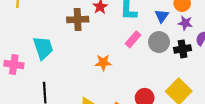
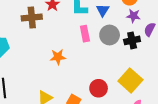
blue triangle: (162, 16) -> (103, 10), moved
pink rectangle: (133, 39) -> (85, 34), turned -49

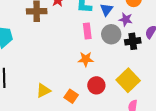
purple star: (133, 16) -> (126, 19), moved
orange star: (58, 57) -> (86, 59), moved

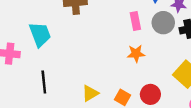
red circle: (96, 85) -> (150, 94), moved

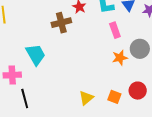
gray circle: (163, 23) -> (140, 49), moved
black line: (44, 82) -> (25, 99), moved

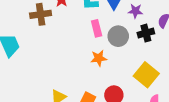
gray circle: (140, 49) -> (118, 36), moved

